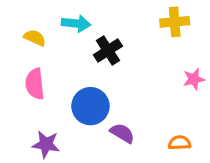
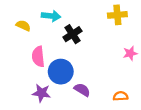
pink semicircle: (35, 84) -> (38, 57), moved
purple star: (46, 144) -> (41, 93), moved

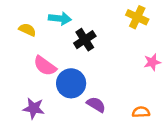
yellow cross: (117, 15) -> (137, 17), turned 30
pink semicircle: (38, 57) -> (45, 66), turned -48
purple star: (41, 93) -> (34, 108), moved

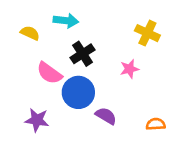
yellow cross: (137, 17) -> (147, 33), moved
black cross: (85, 40) -> (83, 54), moved
pink star: (152, 62) -> (129, 69), moved

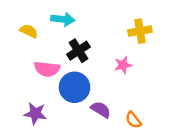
yellow cross: (147, 33) -> (140, 31), turned -35
pink semicircle: (49, 73) -> (47, 69), turned -30
orange semicircle: (156, 124) -> (133, 120), moved, turned -126

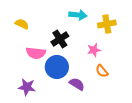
cyan arrow: (63, 19) -> (78, 15), moved
orange semicircle: (133, 120) -> (102, 71), moved

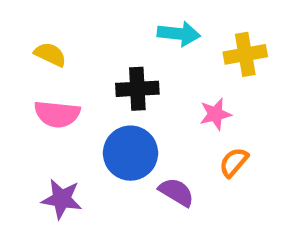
black cross: (60, 39) -> (137, 89), turned 30
pink semicircle: (36, 53) -> (57, 114), moved
orange semicircle: (102, 71) -> (234, 162), turned 80

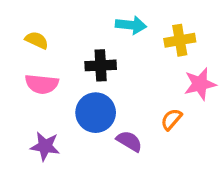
pink star: (215, 114) -> (200, 84), moved, size x1.4

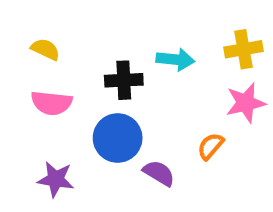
cyan arrow: (131, 25) -> (175, 60), moved
yellow cross: (180, 40) -> (244, 49), moved

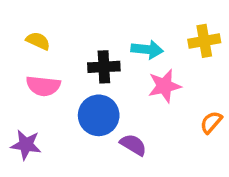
pink star: (246, 103) -> (164, 86), moved
orange semicircle: (210, 146) -> (211, 122), moved
purple star: (56, 179) -> (26, 145), moved

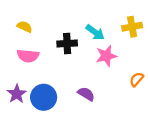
cyan arrow: (147, 50) -> (95, 32), turned 30
blue circle: (99, 115) -> (44, 97), moved
purple star: (26, 145) -> (17, 94), turned 30

